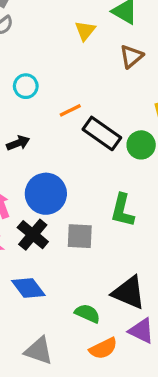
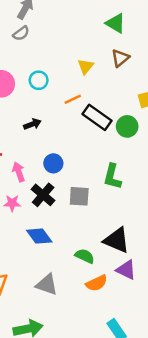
yellow triangle: (85, 31) -> (86, 66), moved
blue circle: (46, 194) -> (53, 163), size x0.6

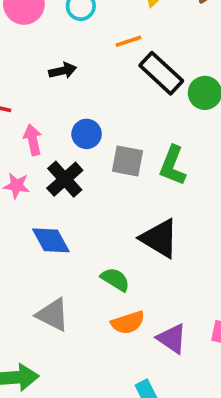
gray square: (79, 196) -> (127, 161), moved
black triangle: (117, 240) -> (159, 238), moved
purple triangle: (126, 270) -> (172, 339), moved

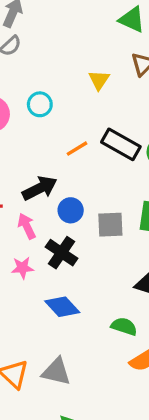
orange line: (128, 41) -> (77, 149), moved
black arrow: (63, 71) -> (40, 188), moved, size x1.5
gray triangle: (53, 315) -> (56, 372), moved

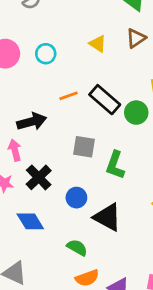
yellow triangle: (99, 80) -> (98, 44), turned -42
blue circle: (71, 210) -> (76, 198), moved
gray square: (110, 225) -> (84, 147), moved

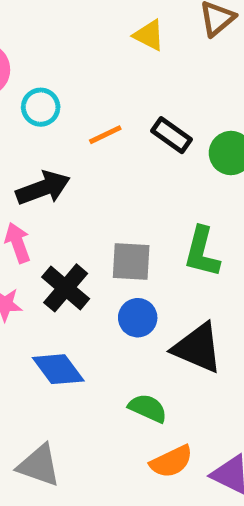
cyan circle: (46, 54) -> (41, 107), moved
black rectangle: (105, 100) -> (172, 135), size x0.7
gray square: (84, 147) -> (131, 261), moved

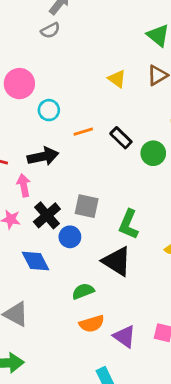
green L-shape: (202, 252) -> (129, 224), moved
blue circle: (138, 318) -> (70, 237), moved
green semicircle: (148, 408) -> (83, 291), turned -55

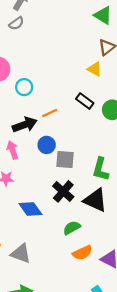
yellow triangle: (117, 79) -> (95, 69), moved
orange line: (83, 132) -> (50, 113), moved
black cross: (47, 215) -> (63, 191), moved
blue circle: (70, 237) -> (47, 145), moved

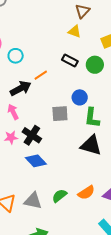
blue circle: (47, 145) -> (80, 97), moved
black cross: (63, 191) -> (32, 135), moved
green semicircle: (72, 228) -> (59, 196), moved

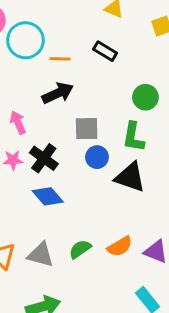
cyan circle: (16, 56) -> (25, 40), size x1.6
green circle: (95, 65) -> (145, 97), moved
orange line: (41, 75) -> (60, 59), moved, turned 32
black arrow: (21, 88) -> (58, 93), moved
blue circle: (80, 97) -> (97, 157), moved

